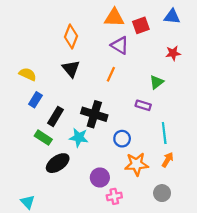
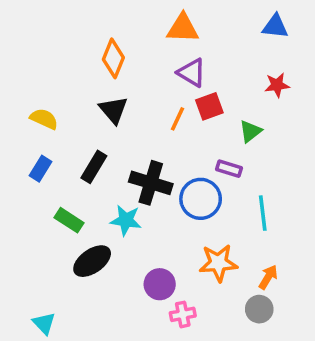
red square: (141, 25) -> (209, 106), moved
blue rectangle: (35, 100) -> (41, 169), moved
black rectangle: (55, 116) -> (94, 167), moved
blue circle: (122, 139) -> (201, 199), moved, size x1.5
orange arrow: (168, 160) -> (268, 277), moved

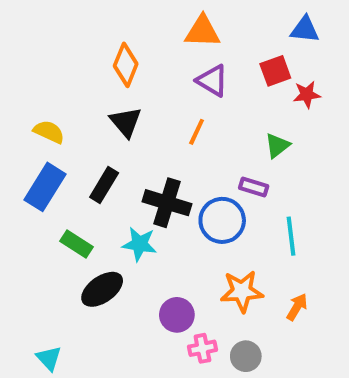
red square: (209, 106) -> (275, 71), moved
blue rectangle: (41, 169) -> (45, 187), size x1.6
gray circle: (259, 309) -> (246, 356), moved

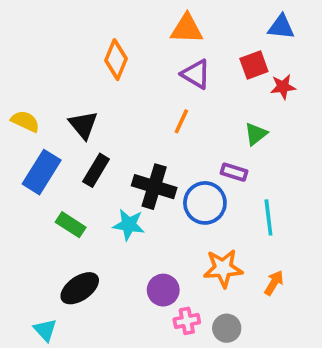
black triangle: (126, 122) -> (83, 125), moved
yellow semicircle: (49, 132) -> (25, 121), moved
black ellipse: (102, 289) -> (80, 288), moved

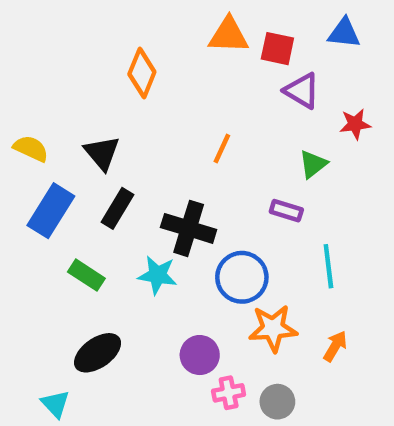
red square: (254, 65) -> (277, 49), moved, turned 32
purple triangle: (196, 74) -> (302, 91), moved
red star: (283, 87) -> (355, 124), moved
blue circle: (205, 203) -> (242, 277), moved

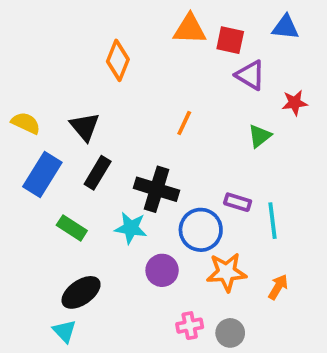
purple rectangle: (286, 211) -> (238, 202), moved
purple circle: (200, 355) -> (162, 270), moved
cyan triangle: (55, 404) -> (64, 331), moved

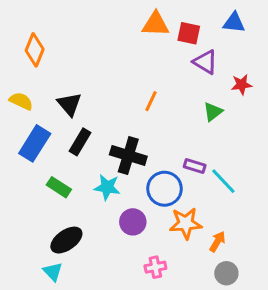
orange diamond: (118, 60) -> (35, 50), moved
cyan line: (273, 221) -> (223, 181), turned -36
orange arrow: (278, 287) -> (217, 242), moved
gray circle: (230, 333) -> (226, 273), moved

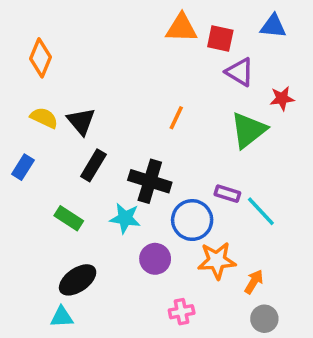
yellow semicircle: (21, 101) -> (44, 118), moved
green triangle: (213, 112) -> (249, 130), size x1.6
blue rectangle: (35, 143) -> (23, 167), moved, size x0.6
cyan triangle: (53, 272) -> (62, 317), turned -50

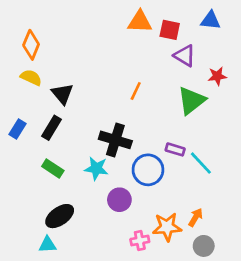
yellow semicircle: (44, 118) -> (31, 77), moved
black rectangle: (93, 165) -> (51, 128), moved
orange star: (217, 261) -> (167, 227), moved

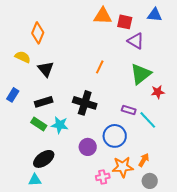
orange diamond: (31, 45) -> (38, 33), moved
red star: (217, 76) -> (158, 92), moved
black rectangle: (51, 128) -> (44, 102), moved, turned 42
cyan star: (96, 168) -> (60, 125), moved
blue circle: (148, 170) -> (115, 136), moved

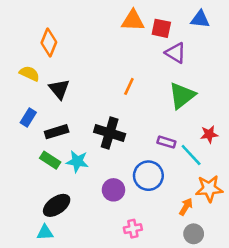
red star: (158, 92) -> (209, 134), moved
blue rectangle: (13, 95) -> (28, 117), moved
orange star: (123, 167) -> (209, 189), moved

